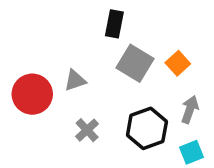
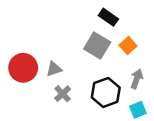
black rectangle: (114, 24) -> (108, 17), moved, turned -66
gray triangle: (75, 80) -> (54, 69), moved

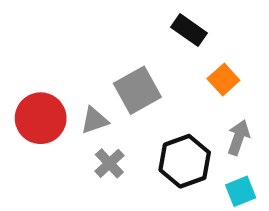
gray square: (97, 46) -> (137, 90), moved, turned 30

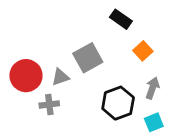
gray cross: (109, 163) -> (49, 104), moved, turned 36

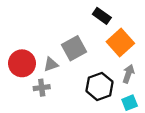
orange square: (143, 51) -> (120, 43), size x1.6

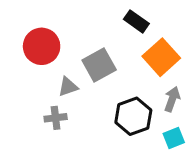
red circle: (22, 63) -> (42, 46), moved

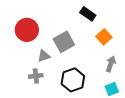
orange square: (161, 57) -> (104, 37), size x0.7
black hexagon: (133, 116) -> (73, 80), moved

